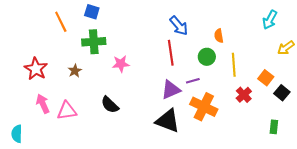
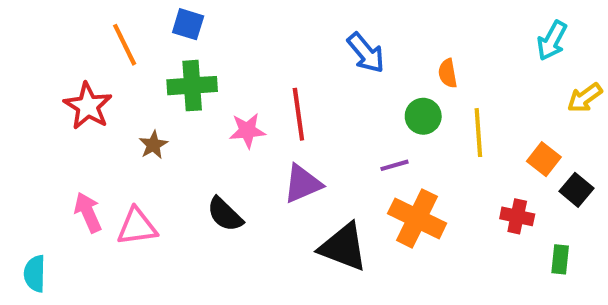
red line: (171, 53) -> (298, 114), moved
red star: (36, 69) -> (88, 106), moved
purple triangle: (171, 90) -> (303, 184), moved
red cross: (244, 95) -> (517, 216), moved, turned -35

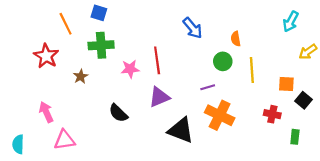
orange square: (544, 159) -> (286, 84), turned -35
pink triangle: (137, 227) -> (64, 140), moved

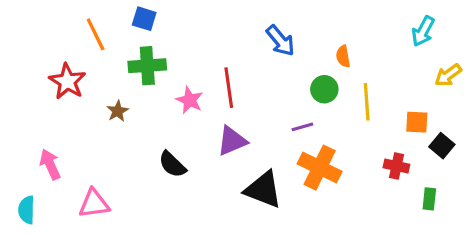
pink star: (130, 69) -> (190, 100), turned 30
pink arrow: (46, 112) -> (50, 164), moved

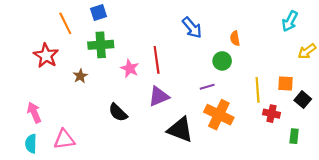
blue square: (144, 19) -> (99, 13), turned -35
yellow line: (367, 102) -> (258, 90), moved
cyan semicircle: (27, 210) -> (31, 144), moved

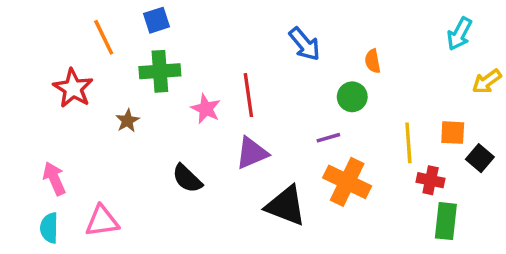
green rectangle: (294, 136) -> (446, 221), moved, size x1.5

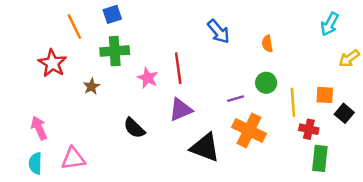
green circle: (352, 97) -> (266, 83), moved

